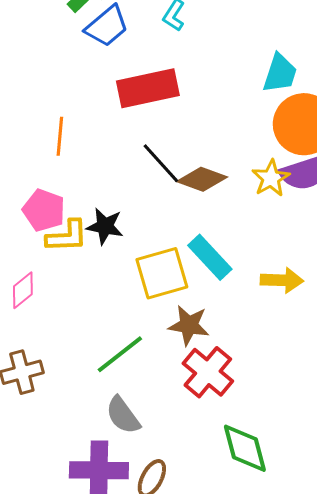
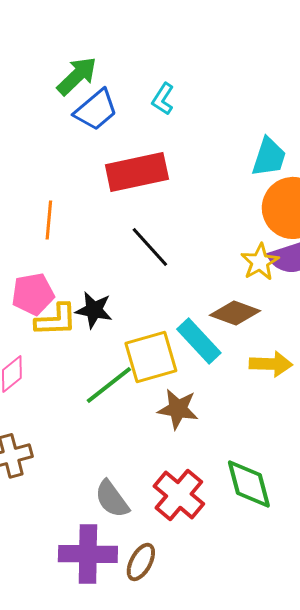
brown diamond: (202, 179) -> (235, 313), moved
pink pentagon: (44, 210) -> (33, 294), turned -30
green line: (120, 354) -> (109, 385), moved
red cross: (208, 372) -> (179, 495), moved
green diamond: (245, 448) -> (249, 484), moved

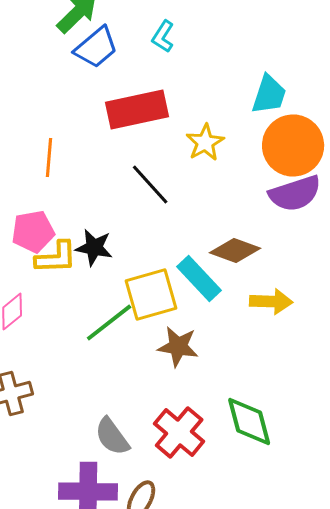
yellow star: (260, 262) -> (205, 142), moved

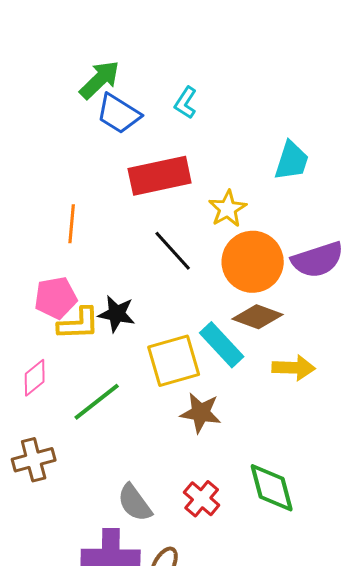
blue trapezoid: (96, 48) -> (119, 114), turned 72
orange circle: (293, 146) -> (253, 262), moved
green line: (109, 322) -> (97, 402), moved
red cross: (179, 432) -> (202, 499), size x0.7

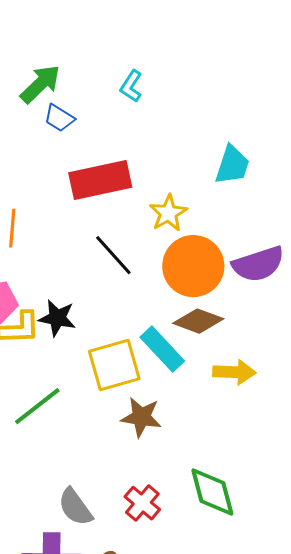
cyan L-shape: (186, 103) -> (131, 86), moved
blue trapezoid: (119, 114) -> (59, 118), size x0.7

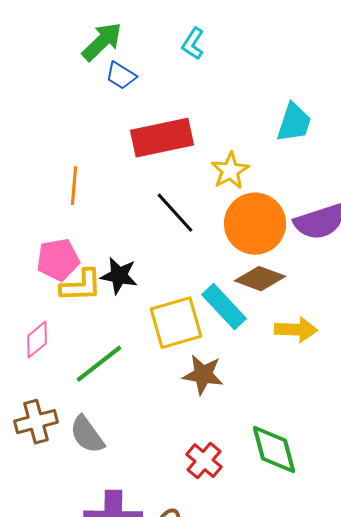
gray semicircle: (75, 507) -> (87, 435), moved

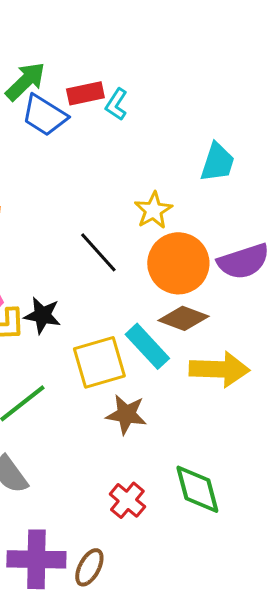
cyan L-shape: (193, 44) -> (116, 104), moved
blue trapezoid: (121, 76) -> (44, 115), size x1.5
red rectangle: (162, 138) -> (85, 93), moved, size x0.6
yellow arrow: (296, 330) -> (219, 369), size x1.4

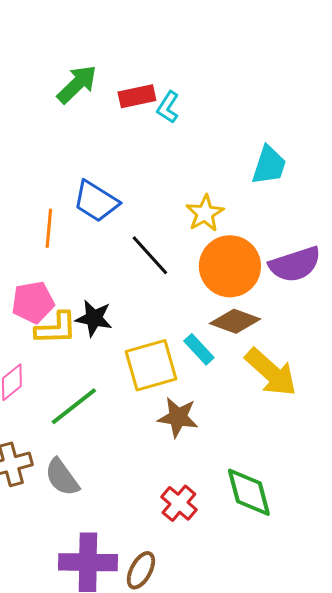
blue trapezoid: (44, 115) -> (96, 201), moved
cyan rectangle: (147, 346) -> (199, 349), size x0.7
yellow arrow: (219, 369) -> (271, 372), turned 40

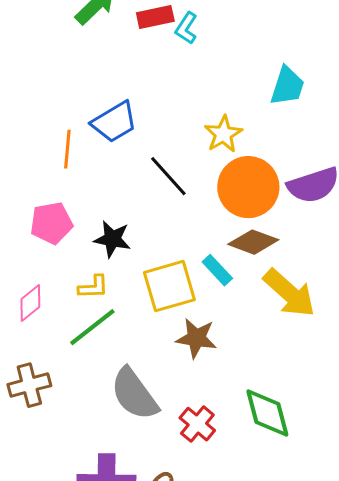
blue trapezoid: (96, 201) -> (114, 122), turned -63
yellow L-shape: (56, 328) -> (93, 287), moved, size x0.7
gray semicircle: (62, 477) -> (134, 394), moved, size x1.4

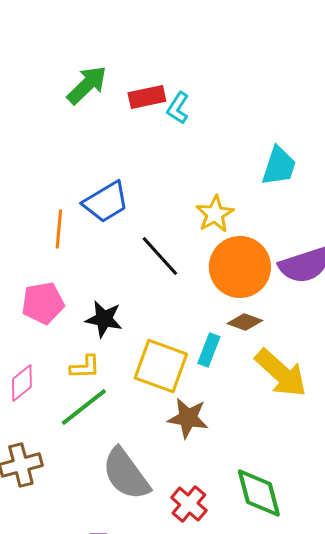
brown diamond: (253, 242) -> (245, 322), size x0.7
cyan rectangle: (217, 270) -> (209, 350), turned 64
yellow square: (169, 286) -> (161, 366), turned 36

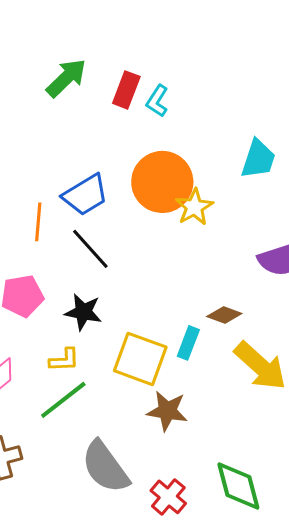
red rectangle: (147, 97) -> (126, 90), turned -57
black line: (160, 256) -> (90, 249), moved
orange circle: (240, 267) -> (162, 182), moved

